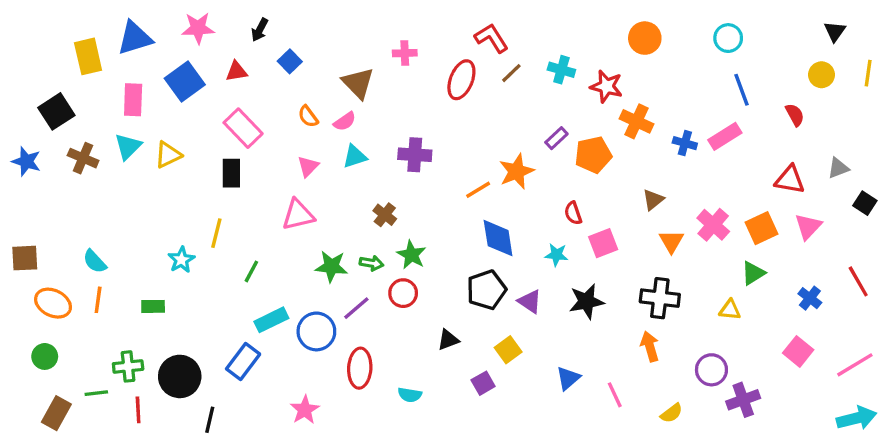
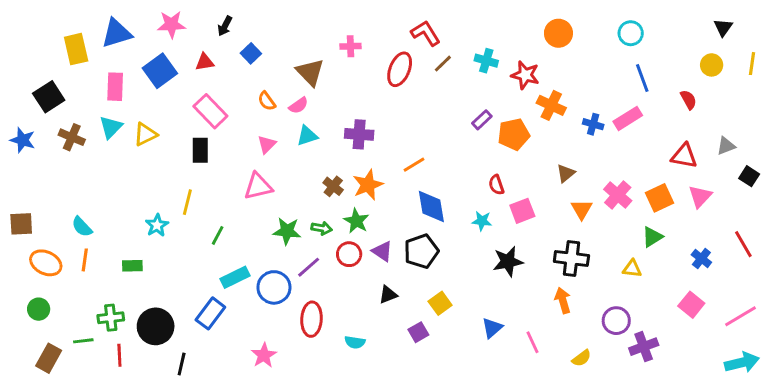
orange star: (516, 171) -> (368, 185), moved
purple triangle: (530, 301) -> (382, 251), moved

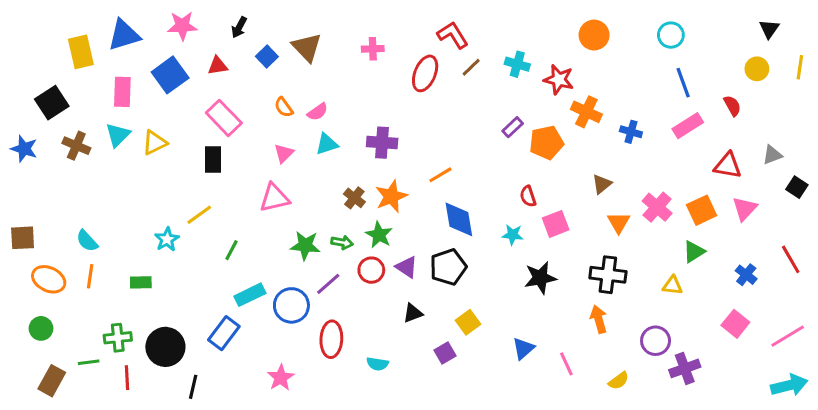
brown triangle: (310, 72) -> (307, 47), moved
pink rectangle: (628, 118) -> (688, 126), moved
yellow line: (187, 202) -> (199, 215), turned 40

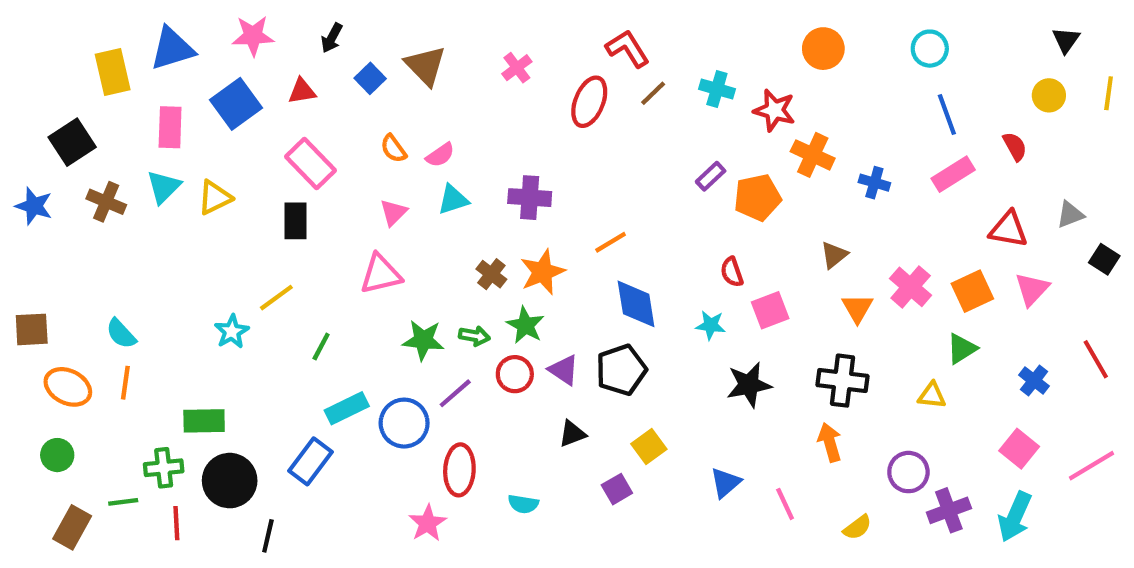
pink cross: (373, 49) -> (517, 68), turned -35
green rectangle: (141, 282) -> (204, 421), moved, size x1.4
pink star: (281, 378) -> (428, 523), moved
cyan arrow: (789, 385) -> (1015, 517), moved, turned 128

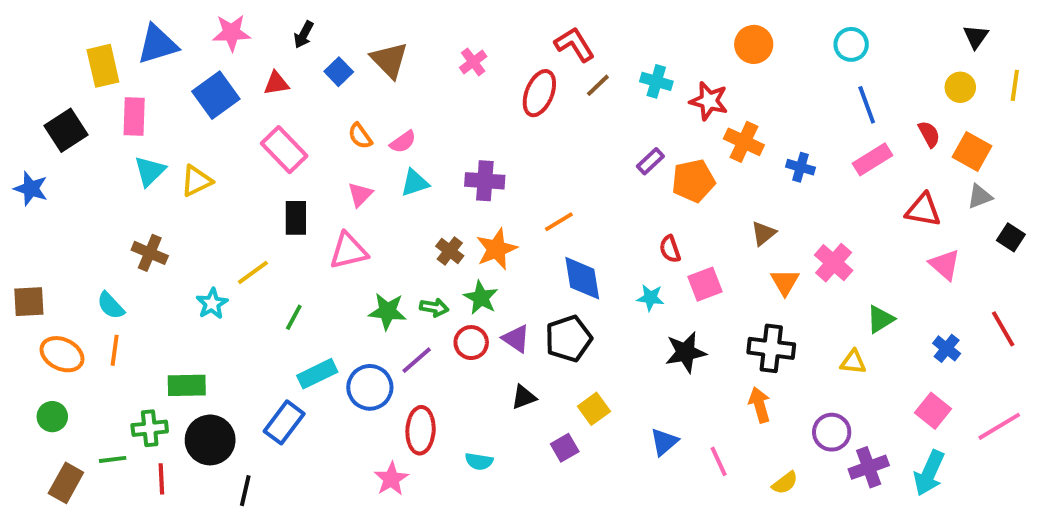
pink rectangle: (170, 127) -> (134, 117), moved
brown cross: (106, 202) -> (150, 253), moved
black rectangle: (296, 221) -> (296, 218), moved
pink triangle: (1032, 289) -> (945, 265), turned -32
orange square: (972, 291) -> (972, 152), moved, turned -36

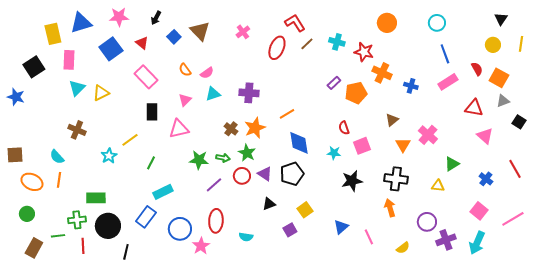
red triangle: (276, 83) -> (142, 43), turned 48
blue circle: (370, 387) -> (180, 229), moved

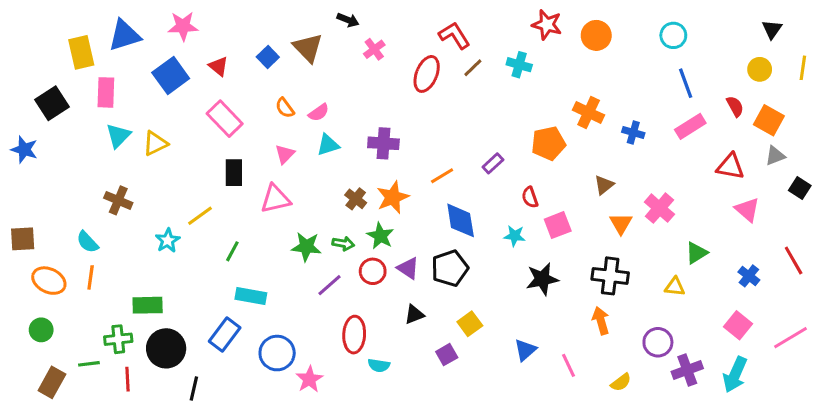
black arrow: (156, 18) -> (348, 20), moved, turned -96
red star: (364, 52) -> (547, 25), moved
purple rectangle: (334, 83) -> (493, 163), moved
cyan rectangle: (163, 192) -> (251, 296), turned 36
red ellipse: (216, 221) -> (354, 335), moved

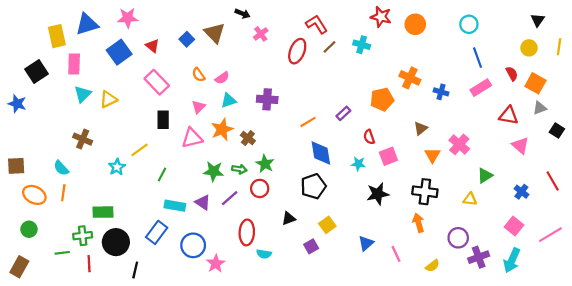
orange star: (393, 197) -> (222, 129), moved
purple triangle: (408, 268) -> (203, 202), moved
brown rectangle: (52, 382) -> (19, 267), moved

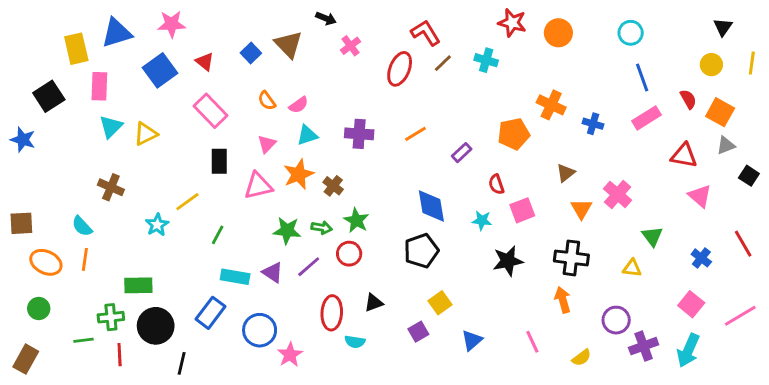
orange line: (308, 122) -> (415, 134), moved
green triangle: (485, 176) -> (652, 236), turned -35
black triangle: (289, 218) -> (374, 303), moved
blue triangle: (366, 243) -> (472, 340), moved

